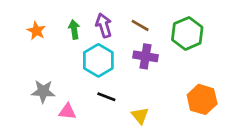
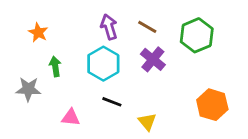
green arrow: (74, 29) -> (55, 66), moved
purple cross: (145, 56) -> (153, 59), turned 30
gray star: (43, 91) -> (28, 89), moved

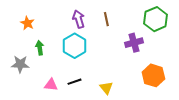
brown line: (147, 27) -> (106, 19), turned 48
green hexagon: (197, 35) -> (156, 19), moved
purple cross: (153, 59) -> (134, 43), moved, turned 36
black line: (112, 102) -> (75, 82), moved, turned -40

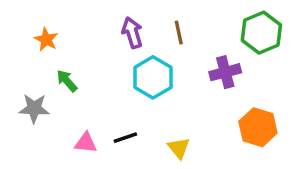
cyan hexagon: (75, 46) -> (153, 77), moved
green arrow: (40, 48) -> (67, 81), turned -32

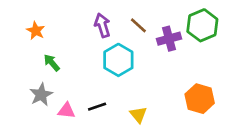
brown line: (179, 33) -> (138, 25), turned -36
purple cross: (225, 72) -> (169, 39), moved
gray star: (34, 108) -> (41, 95), moved, turned -30

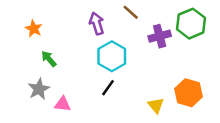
brown line: (138, 25) -> (131, 12), moved
black line: (97, 107) -> (108, 88), moved, turned -36
yellow triangle: (138, 115) -> (156, 105), moved

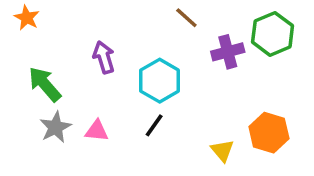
purple arrow: (97, 24) -> (104, 57), moved
orange star: (34, 29) -> (27, 18), moved
green arrow: (49, 59) -> (45, 84), moved, size x1.5
pink triangle: (63, 104) -> (97, 131), moved

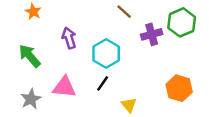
orange star: (27, 18) -> (33, 12), moved
gray star: (55, 127) -> (31, 99), moved
pink triangle: (97, 131) -> (64, 87), size x1.5
yellow triangle: (222, 151) -> (129, 105), moved

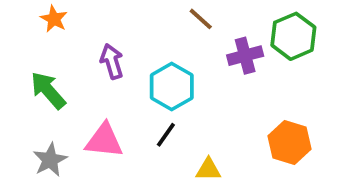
yellow triangle: (129, 105) -> (208, 170), turned -49

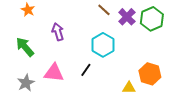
purple cross: (245, 56) -> (127, 17), moved, turned -30
cyan hexagon: (172, 86) -> (103, 45), moved
yellow triangle: (208, 170) -> (129, 88), moved

